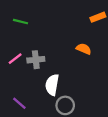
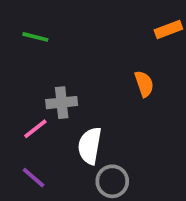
orange semicircle: (84, 49) -> (144, 84), turned 48
pink line: (15, 59) -> (35, 129), moved

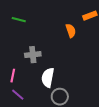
orange semicircle: (144, 84) -> (71, 31), moved
pink line: (35, 129) -> (13, 76), moved, turned -40

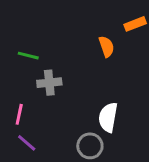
green line: (19, 20) -> (28, 56), moved
white semicircle: (48, 78) -> (108, 117), moved

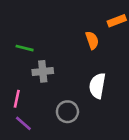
white semicircle: (108, 117) -> (97, 86), moved
gray circle: (90, 146) -> (67, 112), moved

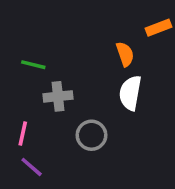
white semicircle: (97, 86) -> (130, 93), moved
gray circle: (67, 112) -> (92, 135), moved

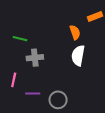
gray circle: (92, 135) -> (58, 100), moved
purple line: (32, 167) -> (33, 94), moved, turned -40

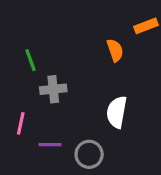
green line: (20, 39) -> (31, 60), turned 56
white semicircle: (78, 56) -> (117, 112), moved

